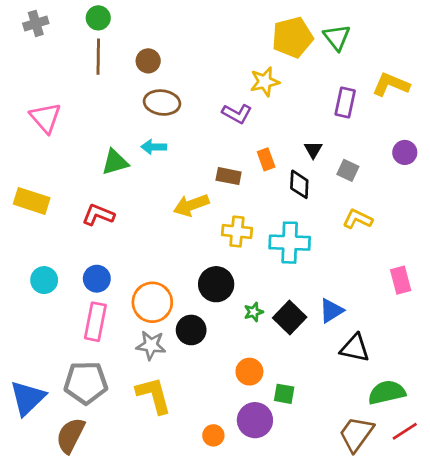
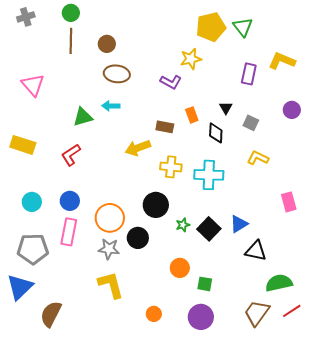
red L-shape: (98, 215) -> (71, 155), turned -55
gray pentagon: (86, 383) -> (33, 249), moved
purple circle: (255, 420) -> (201, 317), moved

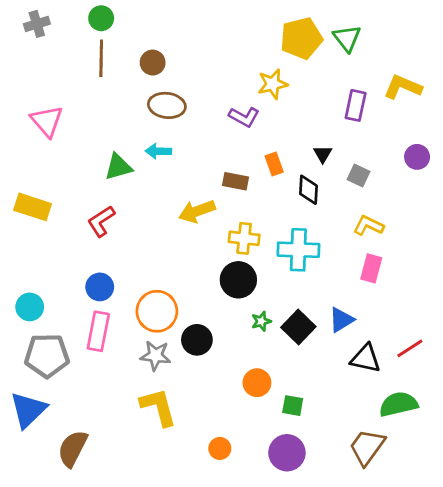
cyan circle: (32, 202) -> (30, 307), moved
pink rectangle: (289, 202) -> (371, 268), moved, turned 30
black circle: (156, 205) -> (238, 280), moved
red line: (292, 311) -> (410, 348), moved

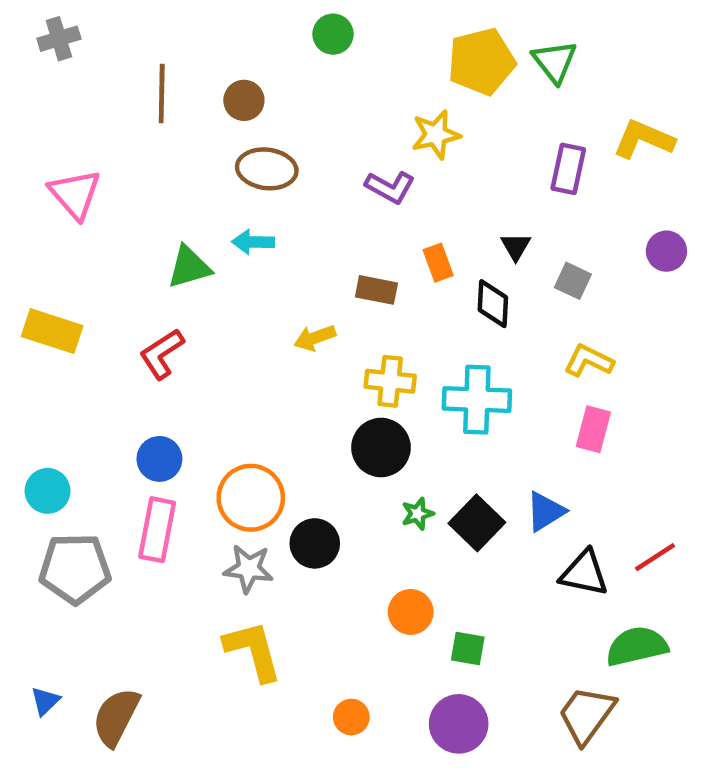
green circle: (101, 18) -> (333, 34), moved
yellow arrow: (197, 211) -> (315, 338), size x0.7
blue triangle: (28, 410) -> (45, 701), moved, size x0.5

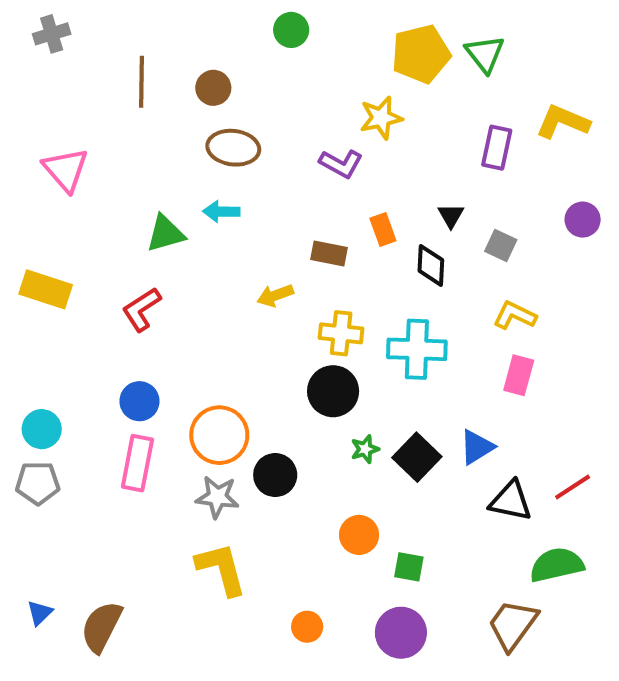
gray pentagon: (75, 569) -> (38, 483), moved, size x0.7

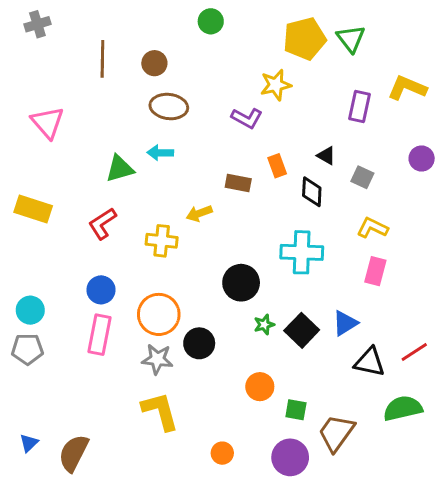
black triangle: (451, 216) -> (326, 156), turned -30
yellow cross: (341, 333) -> (162, 241), moved
brown trapezoid: (513, 625) -> (336, 433), moved

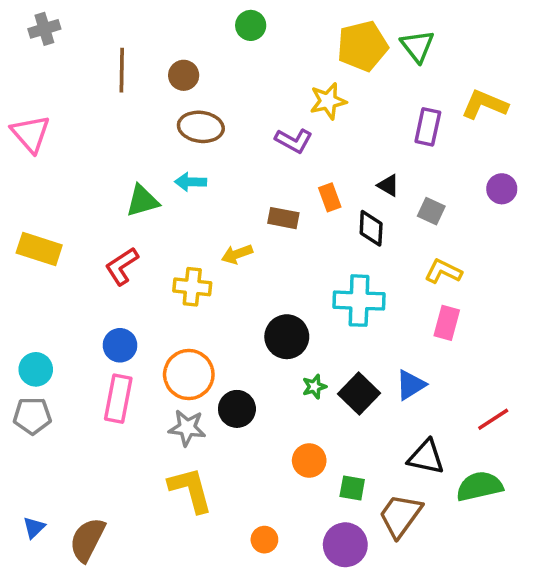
pink triangle: (48, 122) -> (31, 134), moved
black triangle: (370, 362) -> (426, 457), moved

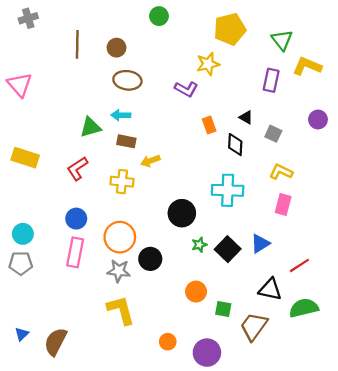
green triangle: (418, 46) -> (282, 40), moved
brown rectangle: (283, 218) -> (126, 141), moved
red line: (493, 419) -> (299, 265), moved
purple circle: (345, 545) -> (207, 353), moved

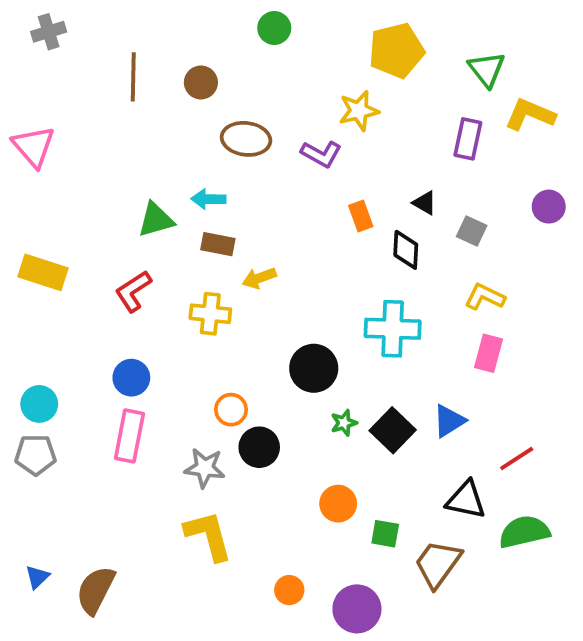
brown ellipse: (127, 80) -> (246, 139), moved
orange circle: (120, 237) -> (231, 410), moved, size x0.6

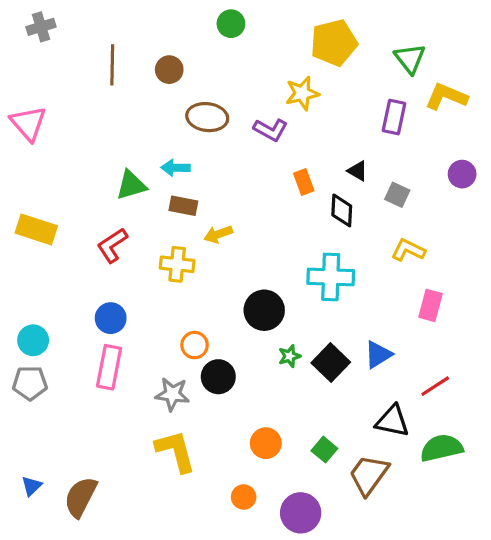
pink rectangle: (489, 353) -> (430, 305), moved
orange circle: (338, 504) -> (266, 443), moved
green square: (385, 534) -> (324, 450), turned 30

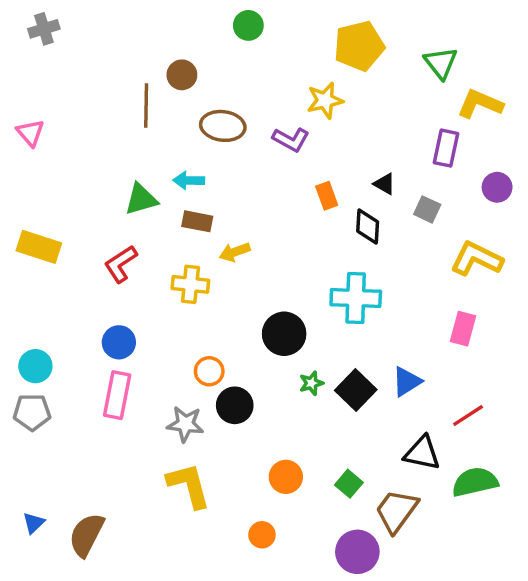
brown line: (112, 65) -> (146, 105), moved
purple rectangle: (394, 117) -> (446, 148), moved
pink triangle: (28, 123) -> (30, 133), size x0.7
yellow L-shape: (408, 250) -> (477, 259), moved, size x1.4
purple circle: (301, 513) -> (357, 552), moved

